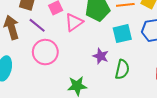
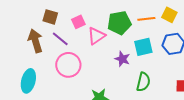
purple star: (101, 56) -> (122, 59), moved

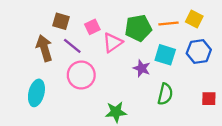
cyan square: (143, 47) -> (165, 55), turned 30

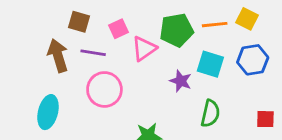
purple line: (72, 46) -> (93, 53), turned -30

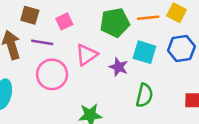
pink triangle: (144, 49) -> (87, 55), moved

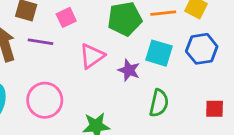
pink circle: (52, 74) -> (45, 100), moved

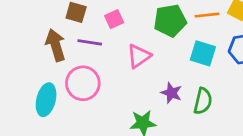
purple star: (129, 70) -> (172, 93), moved
pink circle: (45, 100) -> (83, 83), moved

